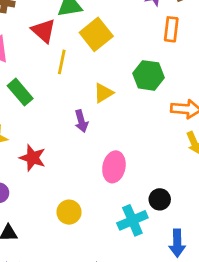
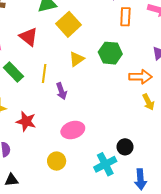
red triangle: (44, 31) -> (29, 37), moved
yellow line: (62, 62) -> (44, 73), moved
yellow triangle: (103, 93) -> (77, 59), moved
pink ellipse: (114, 167) -> (73, 130), moved, turned 65

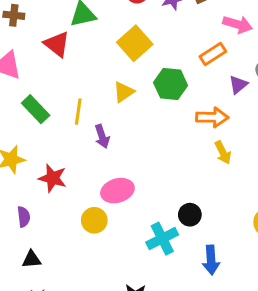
orange rectangle: (125, 17) -> (213, 54), moved, turned 54
yellow square: (68, 24) -> (135, 43), moved
red triangle: (29, 37) -> (57, 44), moved
yellow circle: (57, 161) -> (94, 220), moved

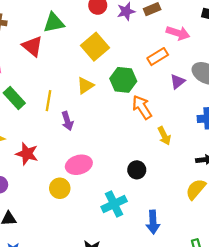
orange arrow: (212, 117) -> (142, 107), moved, turned -125
black circle: (190, 215) -> (137, 170), moved

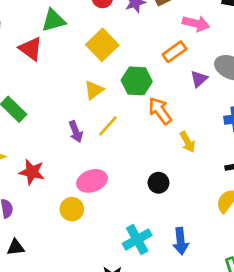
yellow line: (49, 101) -> (108, 126), moved, turned 36
cyan cross: (114, 204) -> (137, 239), moved

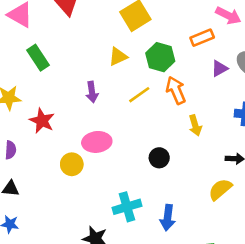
yellow line: (108, 126) -> (139, 95), moved

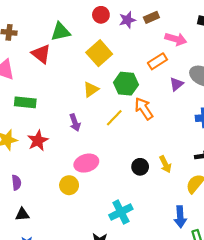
green rectangle: (38, 58) -> (25, 102), turned -40
red star: (42, 121) -> (38, 141), moved, turned 30
yellow arrow: (195, 125) -> (165, 164), moved
blue arrow: (168, 218) -> (180, 217), moved

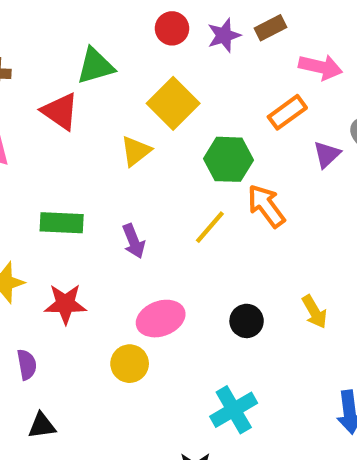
yellow triangle: (91, 89) -> (136, 151), moved
green rectangle: (25, 102) -> (62, 223), moved
red star: (38, 141) -> (65, 304), moved, turned 30
black circle: (140, 167) -> (247, 321), moved

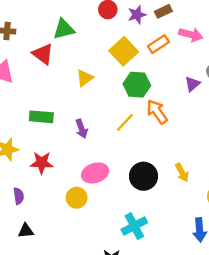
yellow square: (173, 103) -> (124, 51), moved
orange rectangle: (287, 112) -> (158, 44), moved
black circle: (247, 321) -> (143, 176), size x1.5

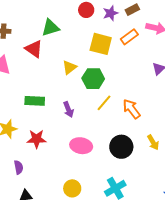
yellow square: (124, 51) -> (101, 44), turned -30
green hexagon: (137, 85) -> (93, 79), moved
orange arrow: (157, 112) -> (132, 109), moved
pink ellipse: (95, 173) -> (81, 146), turned 30
yellow circle: (77, 198) -> (72, 188), moved

